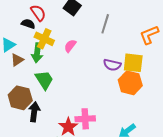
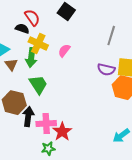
gray line: (105, 24) -> (111, 36), moved
brown triangle: (17, 60) -> (11, 65), turned -32
pink cross: (85, 119) -> (46, 124), moved

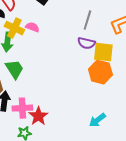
pink semicircle: (64, 51) -> (32, 27), moved, turned 72
purple semicircle: (106, 70) -> (86, 43), moved

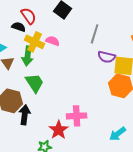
gray line: (87, 20) -> (95, 34), moved
pink cross: (22, 108) -> (77, 116), moved

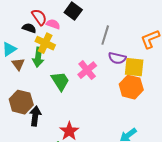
pink semicircle: (53, 41) -> (53, 24), moved
green trapezoid: (35, 83) -> (60, 81), moved
pink cross: (77, 116) -> (87, 70), moved, turned -36

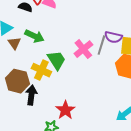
gray line: (105, 35) -> (101, 45), moved
yellow cross: (45, 43) -> (41, 70), moved
green arrow: (38, 57) -> (34, 36), turned -72

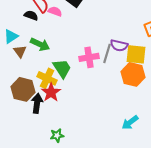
pink cross: (83, 49) -> (89, 57), turned 30
red star: (65, 110) -> (51, 92), moved

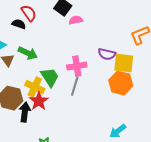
pink semicircle: (55, 11) -> (76, 20), moved, turned -32
gray line: (107, 53) -> (75, 86), moved

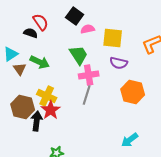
yellow square: (124, 63) -> (113, 38), moved
green trapezoid: (50, 77) -> (79, 55), moved

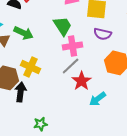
gray line: (87, 95) -> (71, 66), turned 30
red star: (51, 110) -> (82, 81), moved
cyan arrow: (130, 140) -> (98, 99), moved

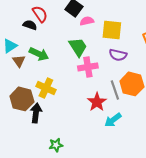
gray line: (71, 66) -> (115, 90), moved, turned -66

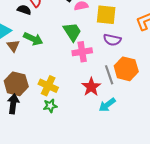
yellow cross: (46, 88) -> (48, 86), moved
black arrow: (36, 113) -> (13, 104), moved
green star: (56, 145) -> (50, 106), moved

